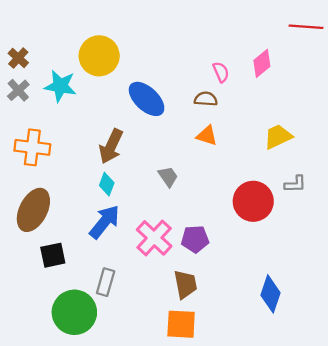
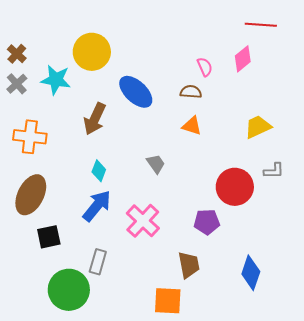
red line: (306, 27) -> (261, 25), moved
brown arrow: (111, 146) -> (95, 119), moved
purple pentagon: (195, 239) -> (207, 222), moved
brown trapezoid: (185, 284) -> (189, 265), moved

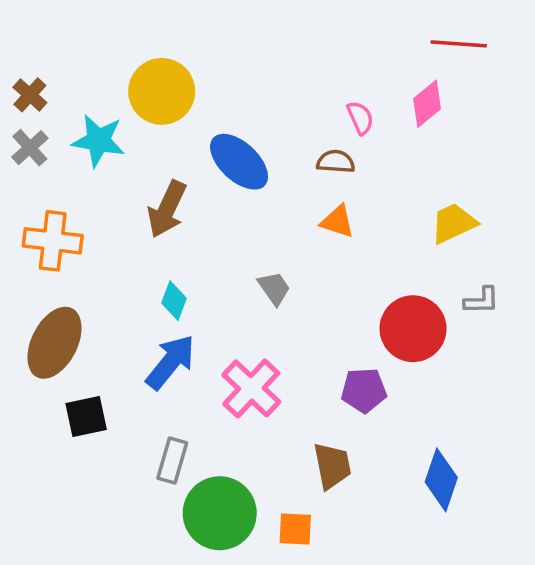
green circle: (69, 290) -> (220, 513), moved
orange square: (168, 301) -> (295, 529), size x0.7

